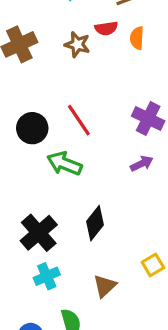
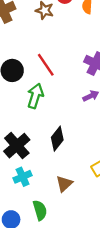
green arrow: (64, 164) -> (35, 96), turned 85

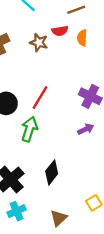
red line: (46, 65) -> (40, 98), turned 65

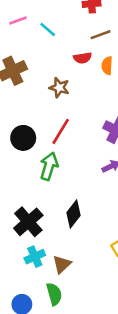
brown star: (39, 43) -> (59, 88), moved
brown triangle: (59, 218) -> (62, 264), moved

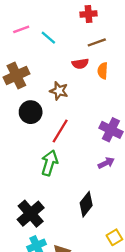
black circle: (23, 138) -> (31, 112), moved
black diamond: (73, 214) -> (86, 204), moved

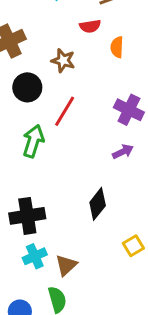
orange semicircle: (103, 71) -> (117, 47), moved
green arrow: (49, 163) -> (33, 141), moved
black cross: (31, 214) -> (27, 216), turned 32

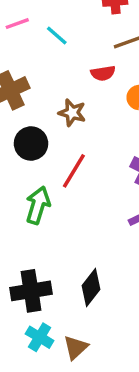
black diamond: (98, 204) -> (91, 287), moved
cyan cross: (35, 256) -> (40, 337), turned -35

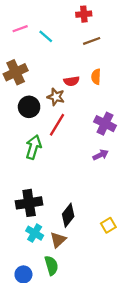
red semicircle: (103, 73) -> (72, 81), moved
brown star: (72, 113) -> (56, 97), moved
black diamond: (91, 287) -> (68, 215), moved

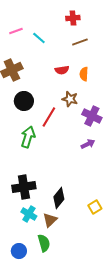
red semicircle: (72, 81) -> (62, 70), moved
brown star: (56, 97) -> (70, 99), moved

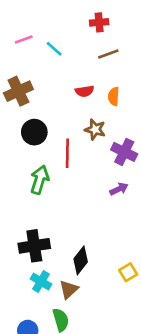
red line: (49, 117) -> (67, 153), turned -30

